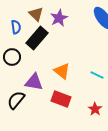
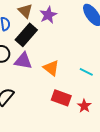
purple triangle: (34, 82) -> (23, 61), moved
red rectangle: (61, 99) -> (61, 98), moved

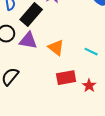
red rectangle: (61, 98) -> (66, 78), turned -30

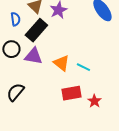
cyan line: (91, 52) -> (83, 67), moved

